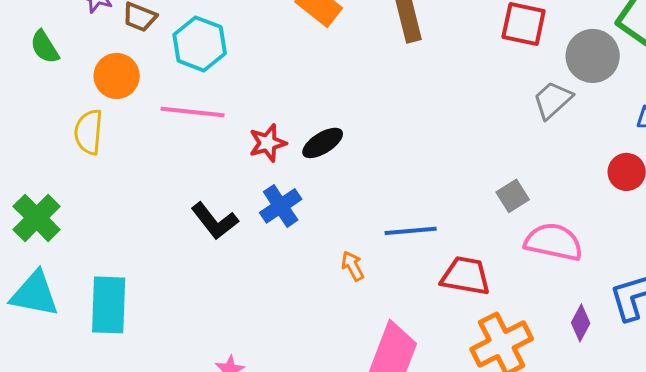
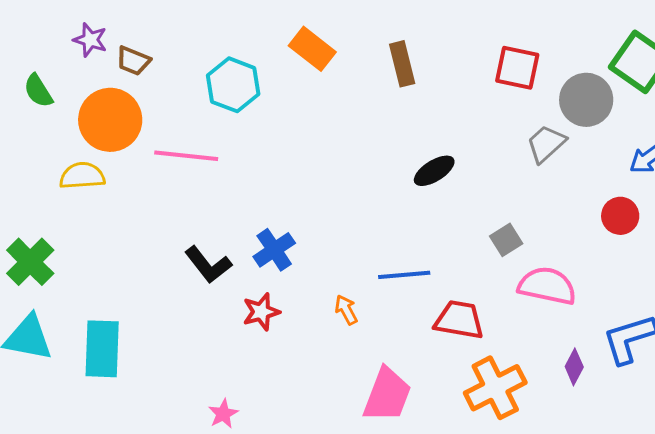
cyan hexagon: (200, 44) -> (233, 85), moved
orange circle: (117, 76) -> (110, 120), size x1.4
yellow semicircle: (89, 132) -> (82, 176), turned 81
red star: (268, 143) -> (261, 312), moved
black ellipse: (323, 143) -> (434, 171), moved

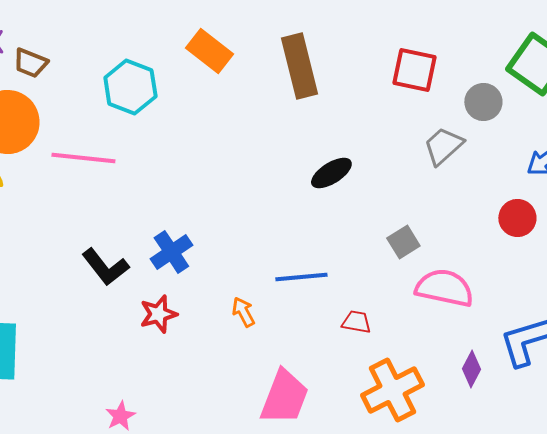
brown rectangle: (402, 64) -> (299, 66), size x1.4
gray circle: (586, 100) -> (483, 102), size x0.7
red trapezoid: (459, 320) -> (356, 322), size x0.6

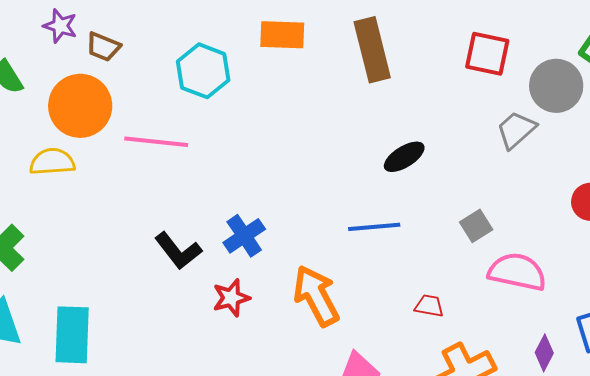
orange rectangle: (209, 51) -> (282, 35), turned -36
gray circle: (483, 102) -> (556, 86), size x1.4
blue line: (301, 277) -> (374, 227), moved
orange arrow: (243, 312) -> (316, 296), size x2.0

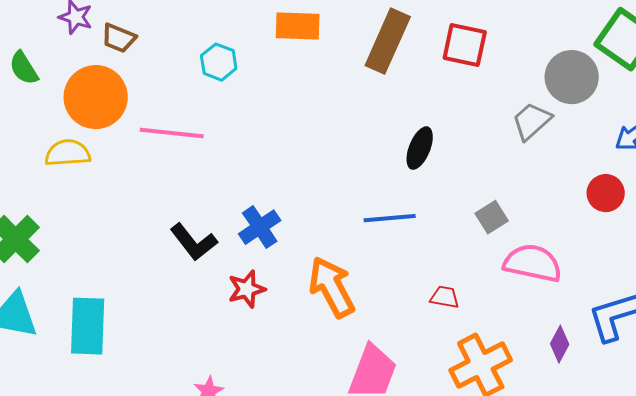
brown rectangle: (372, 50) -> (388, 41), turned 38
red square: (487, 54) -> (465, 45), moved
cyan hexagon: (203, 71) -> (219, 62), size x0.7
black ellipse: (404, 157) -> (420, 148), turned -36

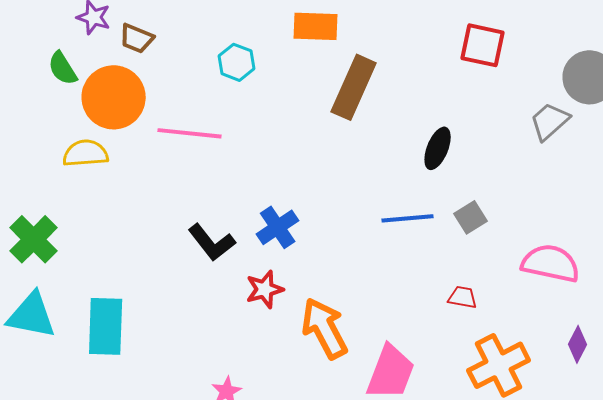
brown rectangle: (388, 41) -> (354, 87), moved
green semicircle: (24, 68) -> (63, 68), moved
gray square: (492, 217) -> (471, 217), moved
orange arrow: (332, 287) -> (325, 328), moved

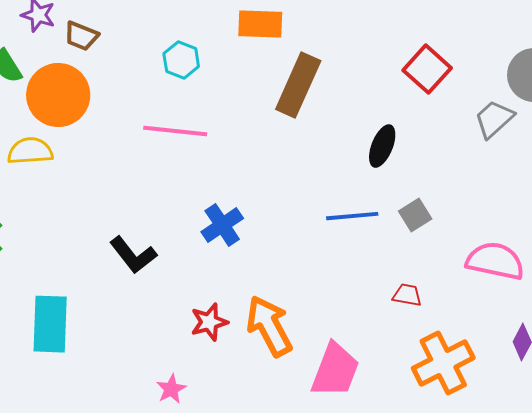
red square: (483, 45) -> (427, 69), moved, turned 30
pink line: (190, 133) -> (175, 131), moved
black L-shape: (212, 242) -> (133, 255), moved
red star: (265, 289) -> (209, 322), moved

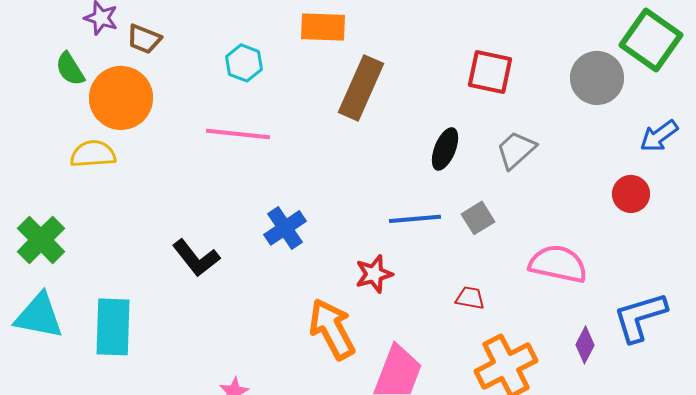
red square: (427, 69) -> (490, 72), turned -30
gray trapezoid: (494, 119) -> (516, 150), moved
red star: (209, 322) -> (374, 274), moved

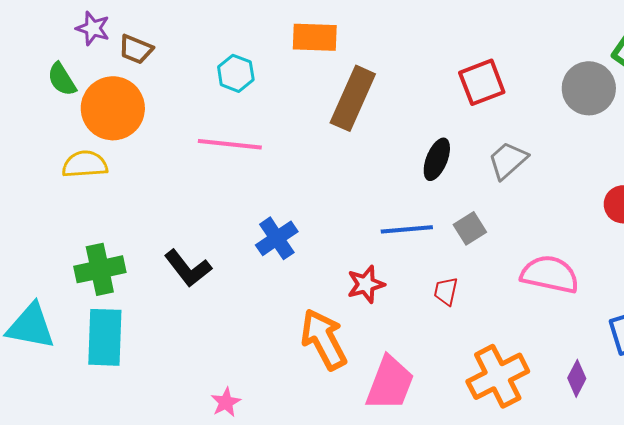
red square: (490, 72) -> (482, 82), turned -33
green cross: (41, 240) -> (100, 269), moved, turned 33
red trapezoid: (470, 298) -> (446, 291), moved, turned -88
purple diamond: (585, 345) -> (577, 378), moved

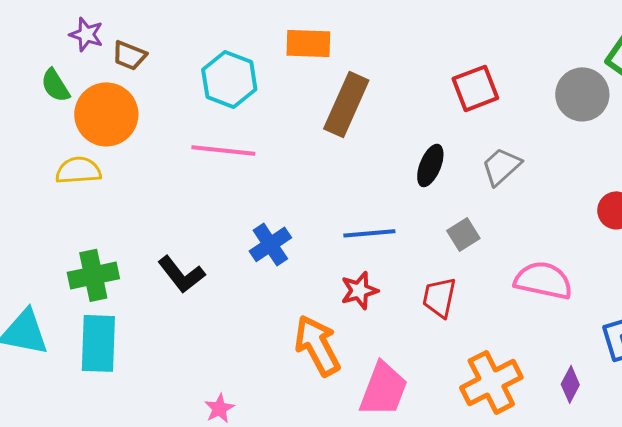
cyan hexagon: (236, 73) -> (229, 79), size x1.5
blue line: (407, 229) -> (369, 233), moved
red trapezoid: (446, 291) -> (439, 297), size x1.4

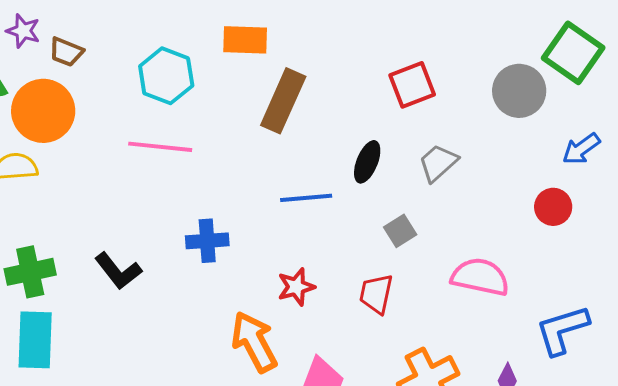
blue line: (369, 233) -> (306, 198), moved
blue cross: (270, 244) -> (207, 241), turned 30

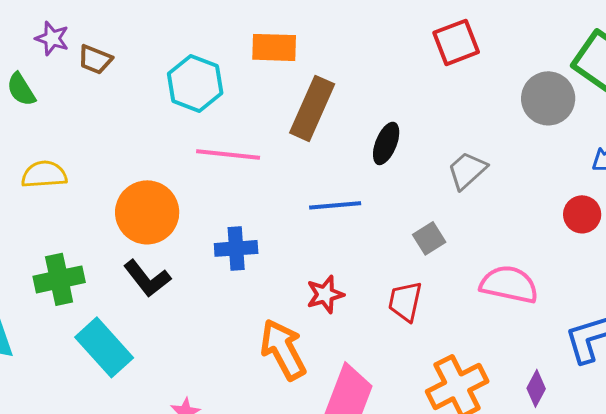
red square: (412, 85) -> (456, 42), moved
orange circle: (43, 111) -> (147, 212), moved
pink line: (160, 147) -> (228, 154), moved
black ellipse: (367, 162) -> (386, 143), moved
cyan rectangle: (35, 340) -> (104, 347), moved, turned -44

